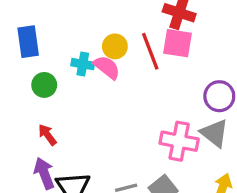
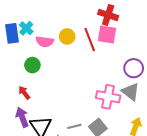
cyan cross: (83, 64) -> (26, 28), moved, turned 32
pink semicircle: (107, 67) -> (45, 42), moved, turned 150
green circle: (44, 85) -> (32, 65), moved

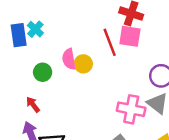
yellow circle: (67, 36) -> (83, 64), moved
pink semicircle: (45, 42) -> (69, 59), moved, turned 72

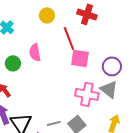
pink square: (130, 36) -> (80, 58), moved
yellow circle: (83, 64) -> (47, 15), moved

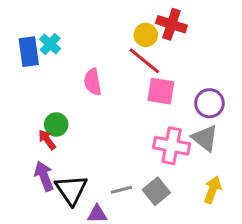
yellow circle: (47, 15) -> (146, 35), moved
red line: (69, 38) -> (144, 61), turned -30
green circle: (13, 63) -> (56, 124), moved

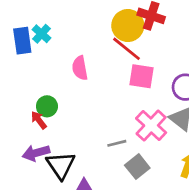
yellow circle: (146, 35) -> (128, 26), size x1.5
pink cross: (172, 146) -> (151, 126), turned 32
purple arrow: (44, 176) -> (36, 153), turned -84
gray line: (121, 190) -> (117, 143), moved

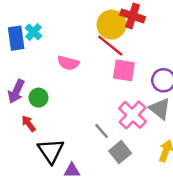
pink semicircle: (80, 68) -> (68, 63), turned -65
red arrow: (39, 120) -> (29, 124), moved
gray line: (117, 143) -> (102, 131), turned 63
purple arrow: (36, 153) -> (16, 91), moved, turned -50

